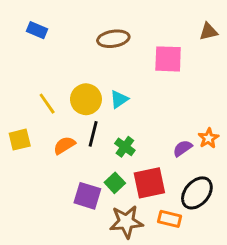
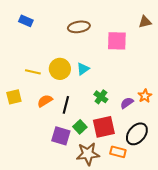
yellow line: (47, 104) -> (33, 72), turned -42
black line: (93, 134) -> (66, 105), moved
green cross: (125, 147) -> (101, 97), moved

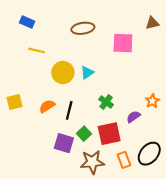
yellow line: (33, 72) -> (37, 50), moved
purple semicircle: (127, 103) -> (133, 117), moved
black ellipse: (137, 134) -> (149, 154), moved
orange rectangle: (118, 152) -> (124, 160), turned 56

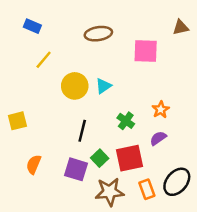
yellow line: (37, 50) -> (44, 60), turned -63
orange star: (152, 101) -> (161, 110), moved
orange semicircle: (47, 106) -> (34, 164), moved, turned -35

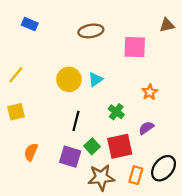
yellow line: (44, 60) -> (16, 75), moved
orange star: (161, 110) -> (150, 92), moved
orange rectangle: (147, 189) -> (136, 175), turned 36

